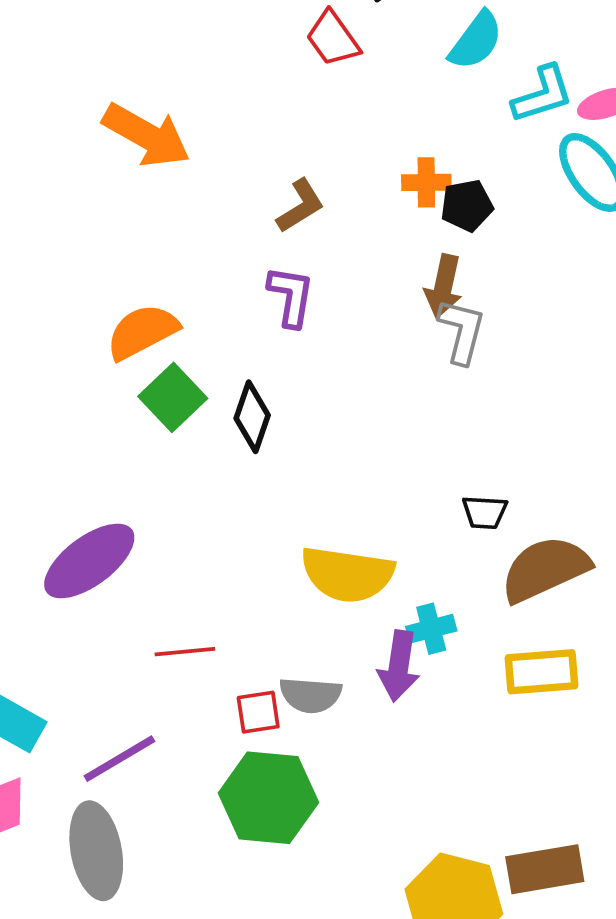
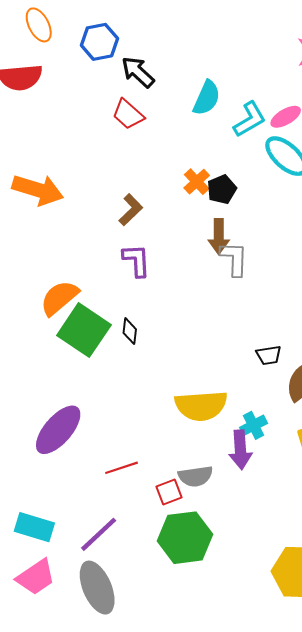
orange cross: (426, 182) -> (197, 182), turned -30
green square: (173, 397) -> (84, 330), size x1.4
black diamond: (252, 417) -> (130, 331), size x0.7

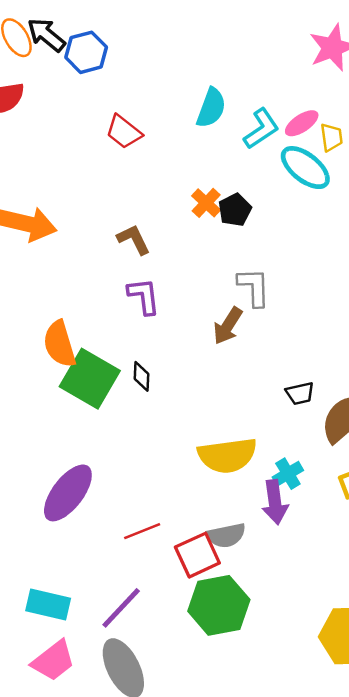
black arrow: (138, 72) -> (46, 35), moved
brown L-shape: (131, 210) -> (134, 239), turned -68
brown arrow: (219, 236) -> (228, 326), moved, turned 36
orange semicircle: (59, 298) -> (60, 344), turned -63
red square: (169, 492) -> (197, 555), size x1.5

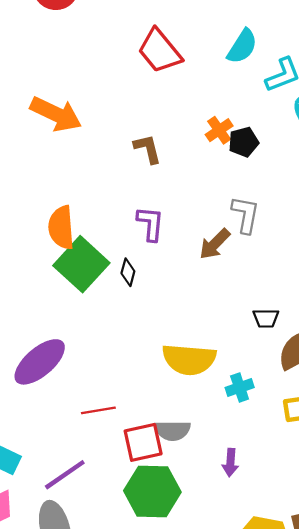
red trapezoid: (124, 132) -> (160, 51), size x1.4
purple L-shape: (144, 296) -> (150, 224), moved
purple arrow: (275, 502) -> (230, 462), moved, size x0.7

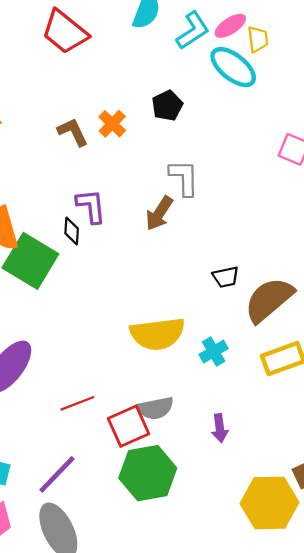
orange cross: (219, 130) -> (112, 124), moved
black diamond: (128, 272) -> (72, 231), moved

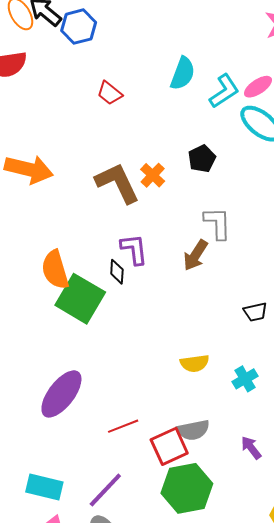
red trapezoid: (65, 32) -> (110, 93), size x0.6
brown L-shape: (73, 132) -> (117, 183), size x1.6
yellow semicircle: (157, 334) -> (195, 363), size x0.6
purple arrow: (220, 428) -> (251, 448), turned 150

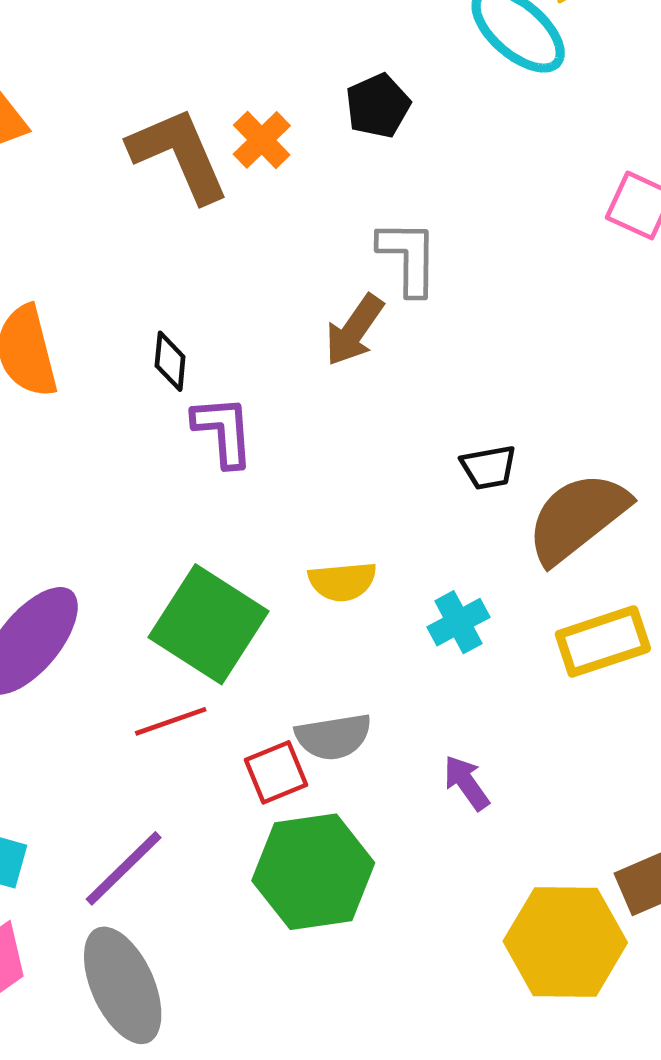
purple L-shape: (134, 249) -> (223, 431), moved
green square: (80, 299) -> (208, 624), moved
red square: (169, 446) -> (276, 772), size x0.7

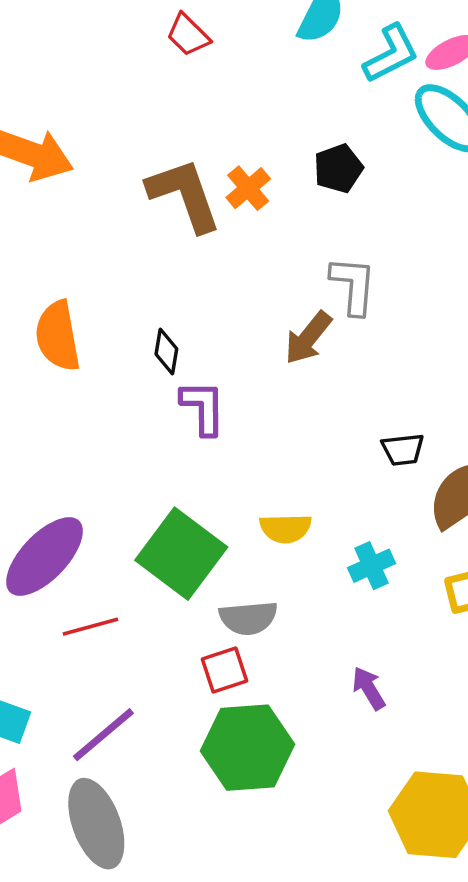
red line: (171, 721) -> (90, 627), moved
gray semicircle: (333, 737) -> (248, 618), moved

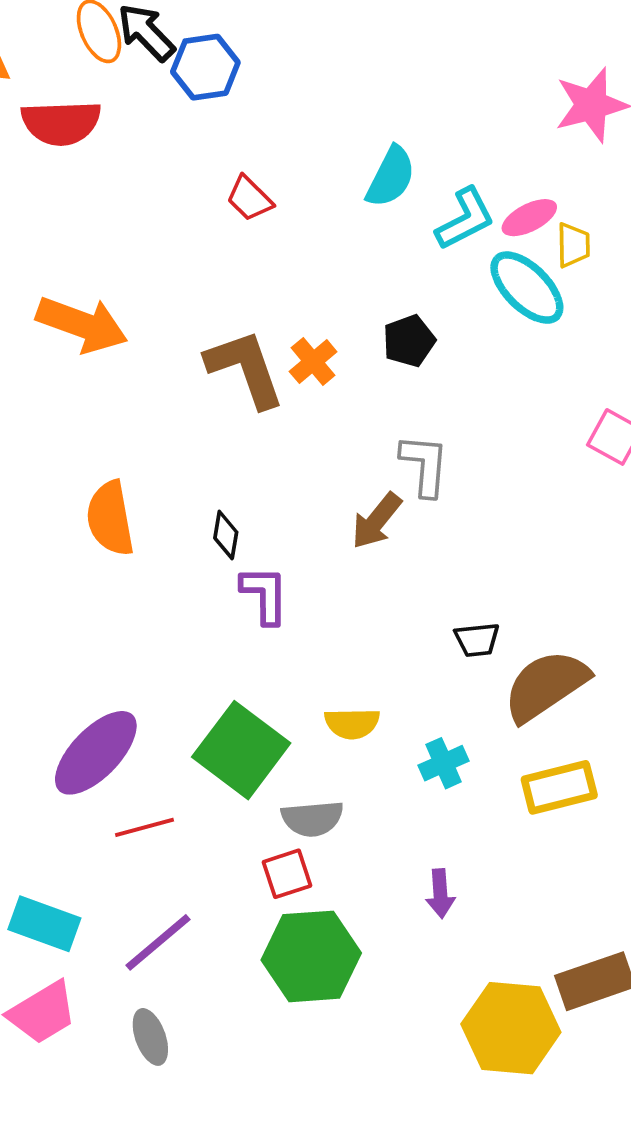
purple arrow: (369, 688) -> (440, 894), turned -153
gray ellipse: (96, 824) -> (150, 1037), size x0.6

